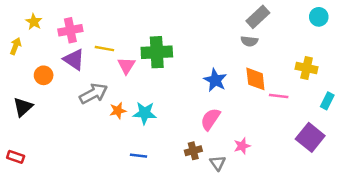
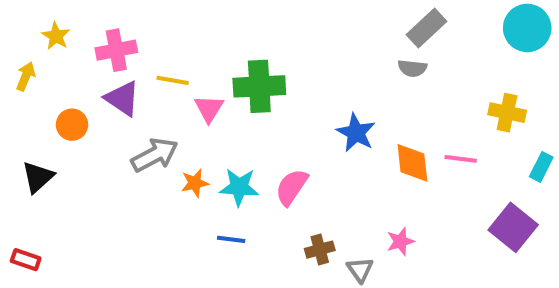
cyan circle: (319, 17) -> (527, 28), size x1.5
orange diamond: (255, 79) -> (412, 163), moved
pink semicircle: (210, 119) -> (292, 187), moved
blue line: (139, 156) -> (231, 239), moved

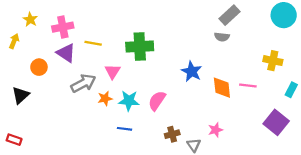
pink triangle: (209, 109) -> (113, 71), moved

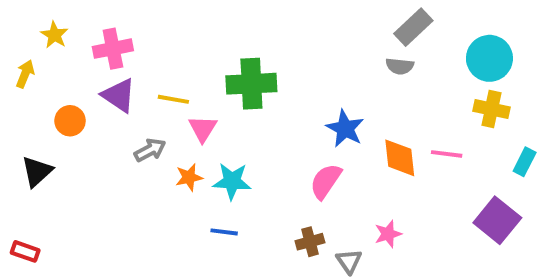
cyan circle: (284, 15) -> (489, 58), moved
yellow line: (93, 43) -> (173, 99), moved
gray arrow: (83, 83) -> (150, 150), size x0.7
pink semicircle: (157, 101) -> (326, 181), moved

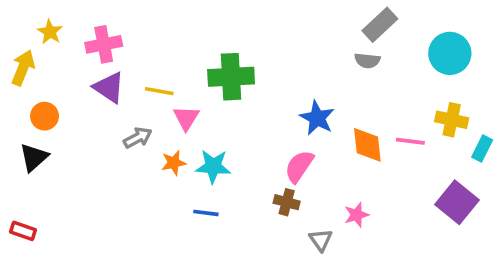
yellow arrow: (25, 74) -> (23, 68), size x1.4
yellow cross: (491, 109) -> (452, 120), moved
orange circle: (70, 121) -> (45, 116), moved
brown cross: (310, 242) -> (287, 202), moved, turned 30

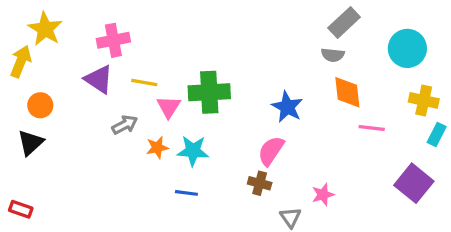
yellow star: (50, 32) -> (45, 29), size x1.5
pink cross: (104, 44) -> (113, 40), moved
green cross: (231, 77) -> (209, 92), moved
yellow cross: (452, 120) -> (424, 100), moved
orange diamond: (367, 145) -> (347, 92), moved

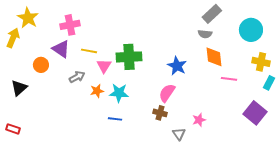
orange circle: (40, 105) -> (41, 65), moved

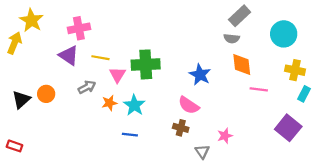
orange circle: (41, 65) -> (46, 94), moved
cyan star: (119, 93) -> (134, 105), turned 30
pink semicircle: (167, 93) -> (189, 105), turned -90

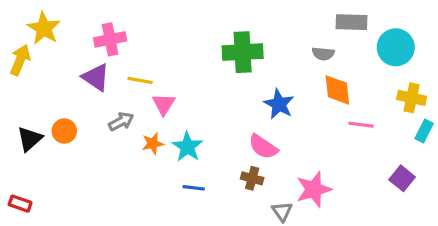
gray rectangle: (240, 16) -> (352, 22), moved, turned 45
green cross: (146, 64) -> (243, 52), moved
purple square: (288, 128) -> (402, 178), size x0.7
blue line: (130, 135) -> (194, 188), moved
pink star: (225, 136) -> (314, 189), size x1.6

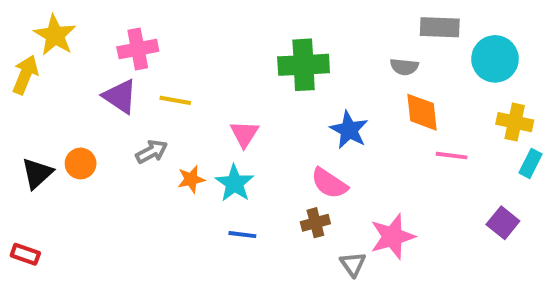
pink triangle: (164, 104) -> (244, 134), moved
brown cross: (252, 178) -> (315, 223), turned -30

